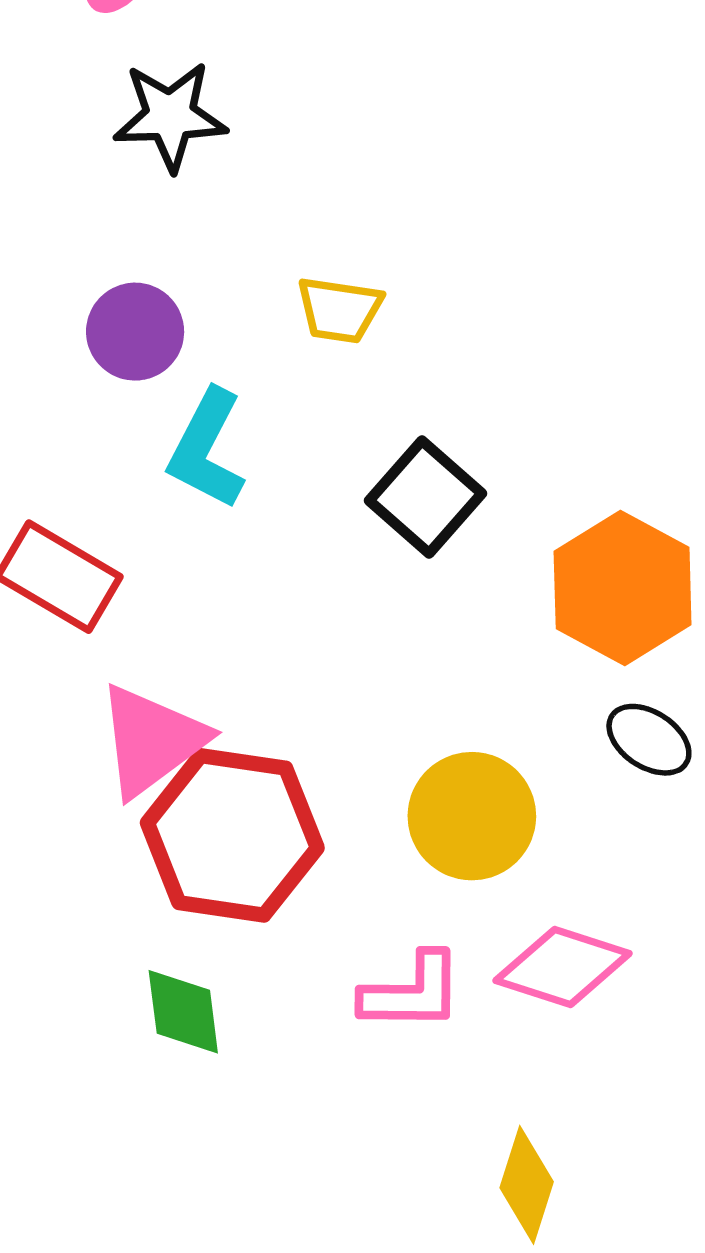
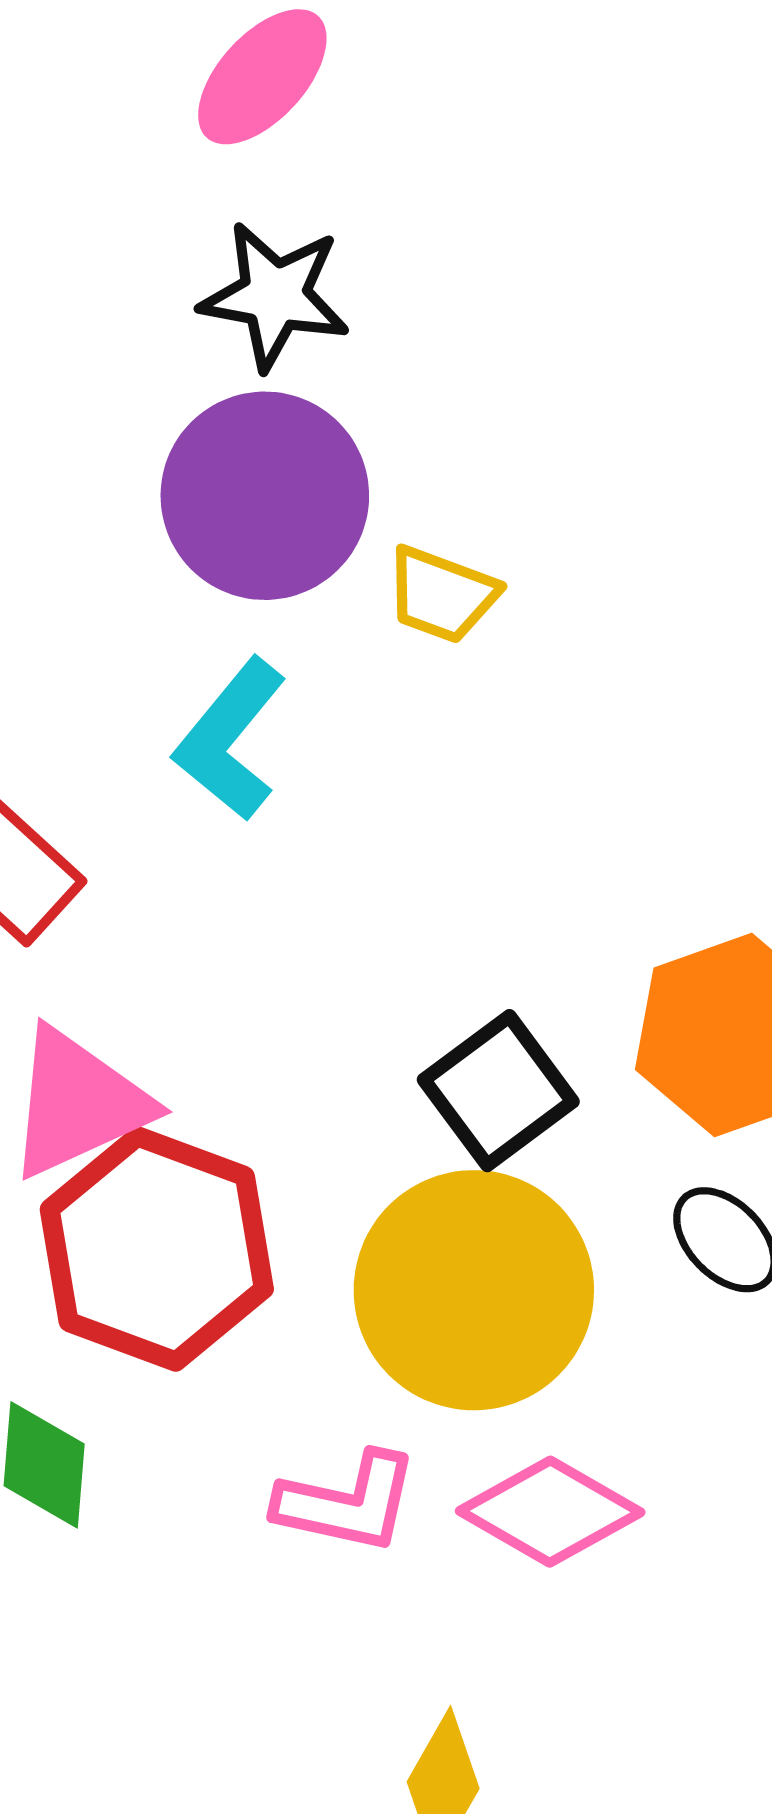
purple circle: (135, 332) -> (265, 496), moved, size x1.6
black square: (425, 497) -> (498, 1091), moved
yellow circle: (472, 816) -> (474, 1290), size x1.4

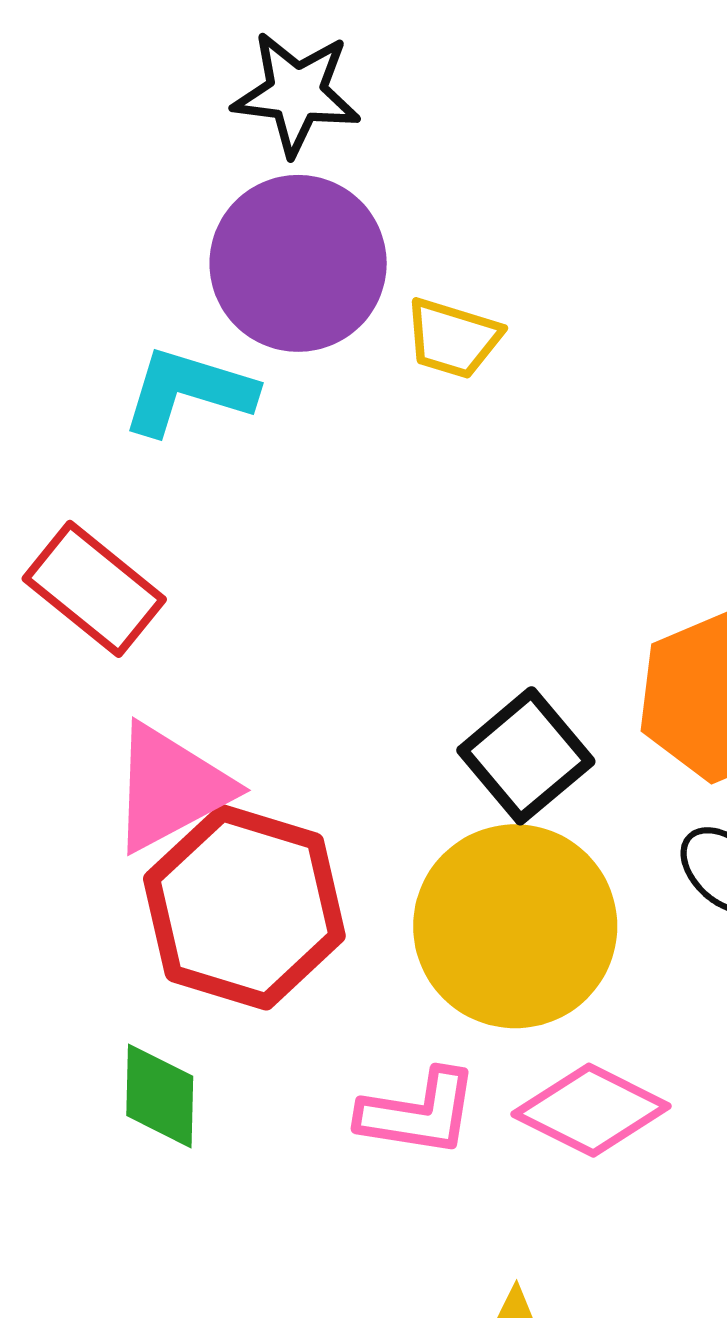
cyan L-shape: (230, 739) -> (188, 391), moved, turned 71

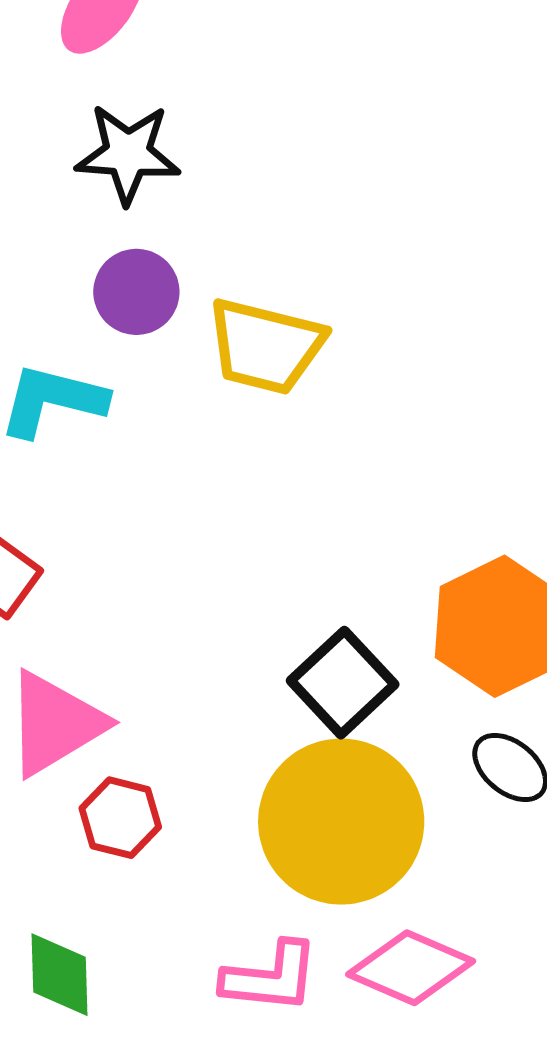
purple circle: (298, 263) -> (136, 292), size x0.6
yellow trapezoid: (453, 338) -> (265, 346), size x1.5
red hexagon: (244, 907) -> (120, 818), size x0.5

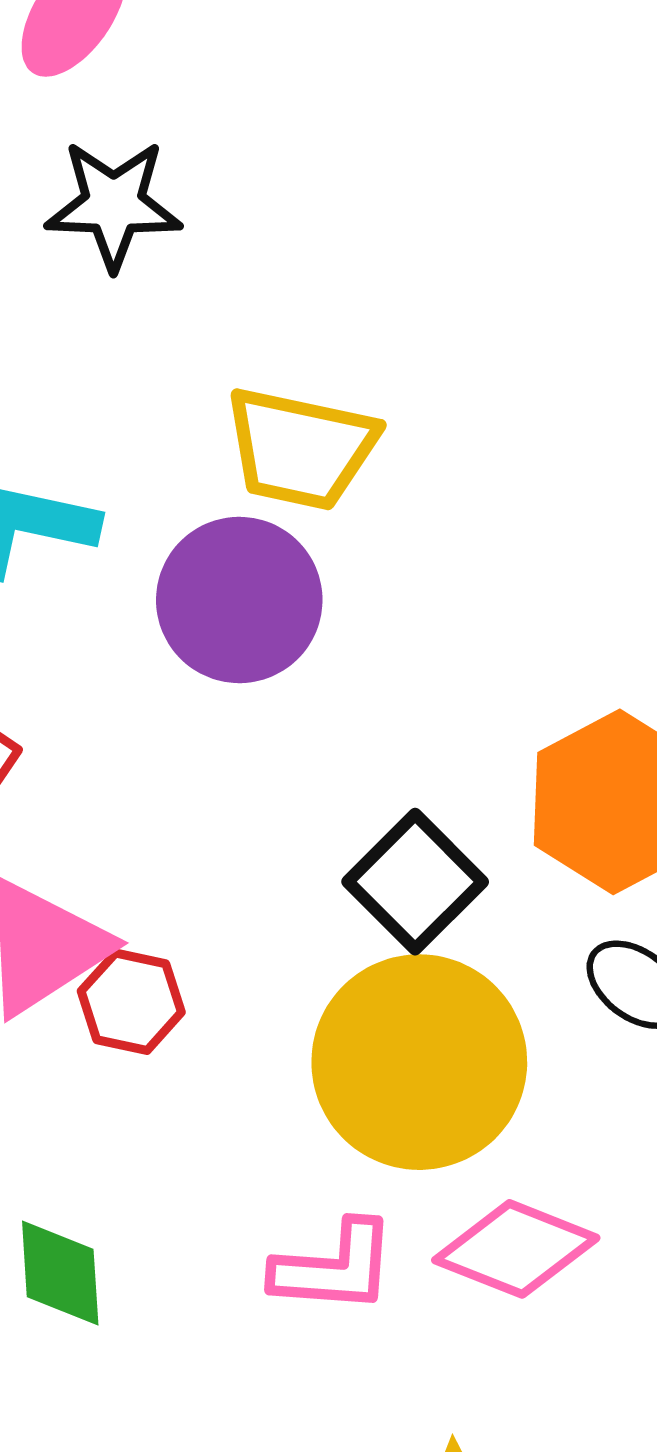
purple circle: (136, 292) -> (239, 600), moved, size x1.5
red hexagon: (120, 818) -> (131, 1002), moved

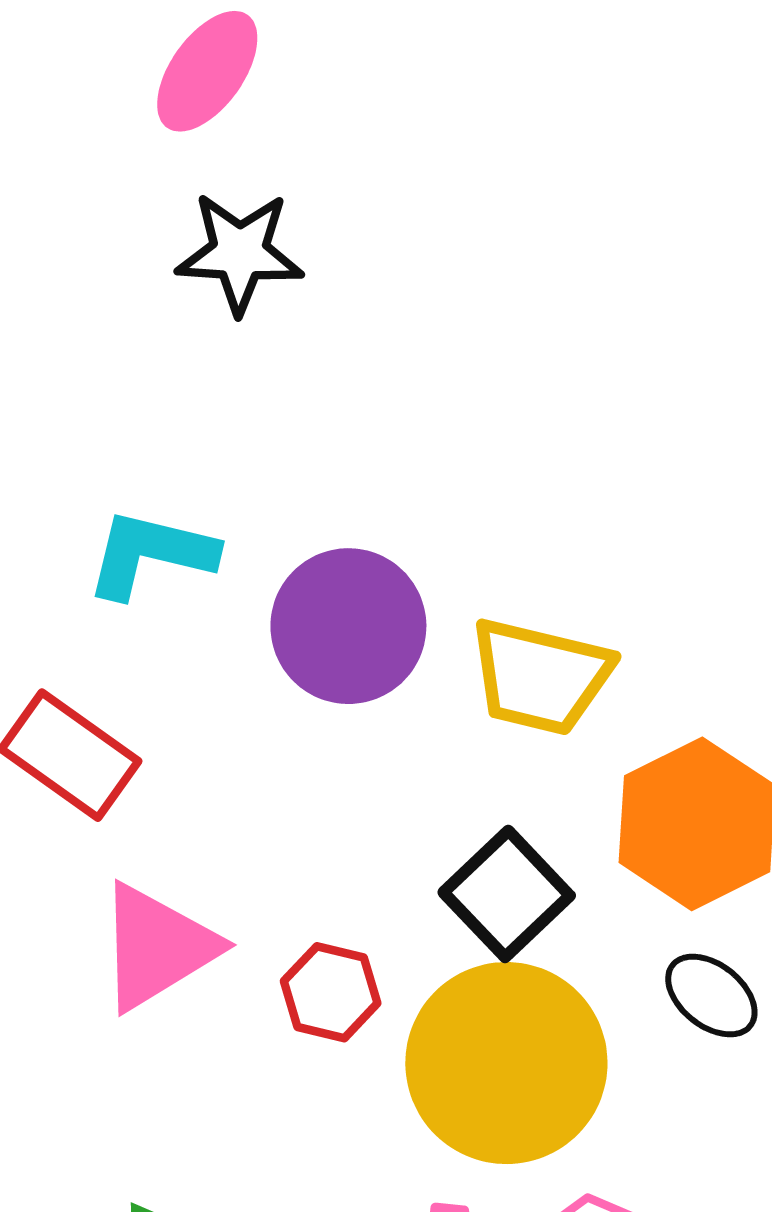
yellow trapezoid: (301, 448) -> (540, 676), moved
red hexagon: (131, 1002) -> (331, 992), moved

